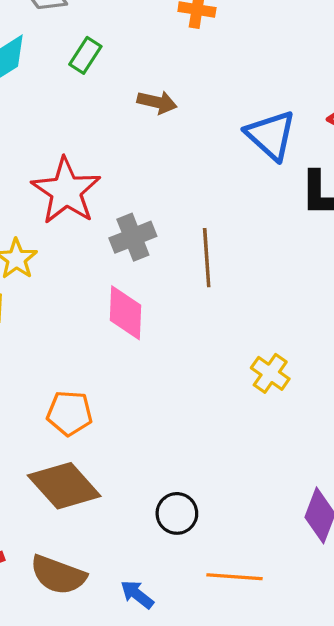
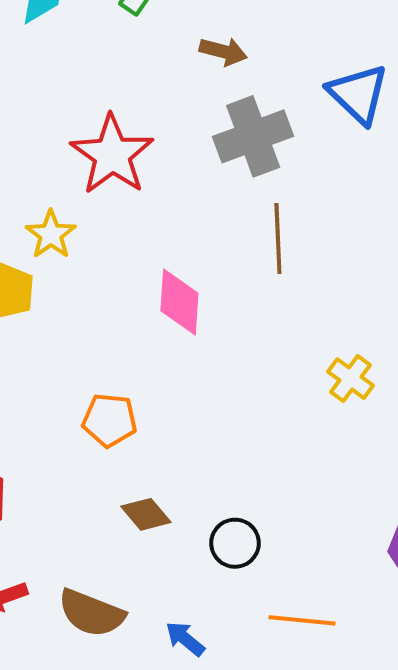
gray cross: (133, 237) -> (253, 136), moved, size x1.4
brown diamond: (64, 486) -> (146, 514), moved, size x0.6

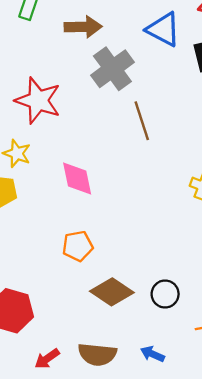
brown arrow: (223, 51) -> (83, 27), size x1.4
pink diamond: (179, 302) -> (77, 178), moved
brown diamond: (146, 514) -> (112, 292), size x1.5

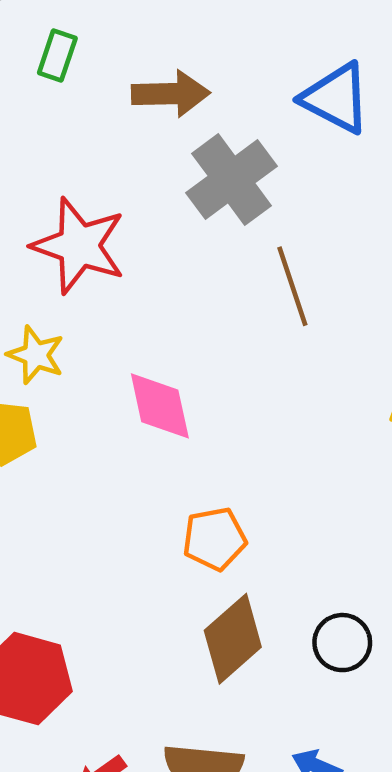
orange pentagon: (78, 246) -> (214, 539), moved
brown diamond: (112, 292) -> (233, 639), turned -75

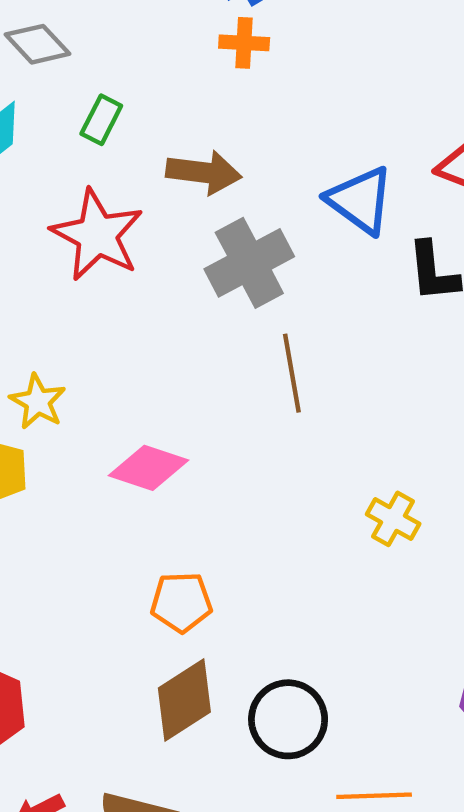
red star: (79, 246) -> (97, 235), moved
pink diamond: (160, 406) -> (149, 468), turned -68
black circle: (342, 643) -> (288, 719), size x1.4

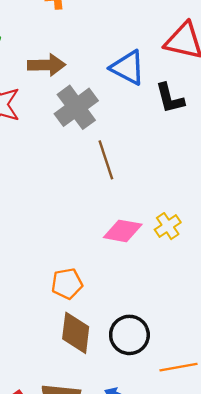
pink diamond: (149, 468) -> (123, 231), moved
yellow cross: (393, 519) -> (168, 226), turned 35
brown diamond: (184, 700) -> (76, 333), turned -42

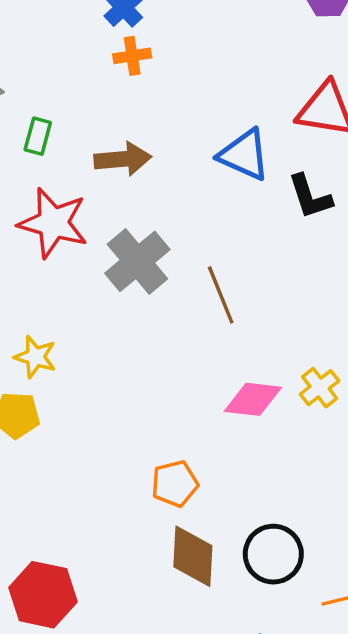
gray cross: (76, 107) -> (137, 261), moved

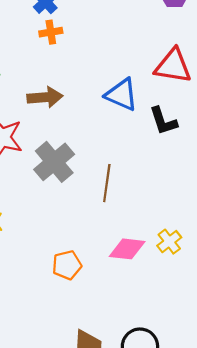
brown line: (221, 295) -> (107, 183), turned 30
orange pentagon: (175, 484) -> (67, 265), moved

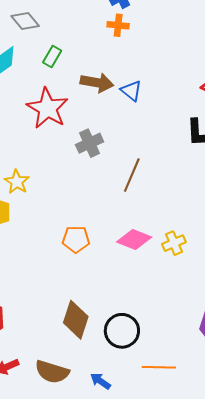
blue triangle: (122, 95) -> (131, 91), moved, size x0.7
gray cross: (54, 162) -> (90, 143), size x0.7

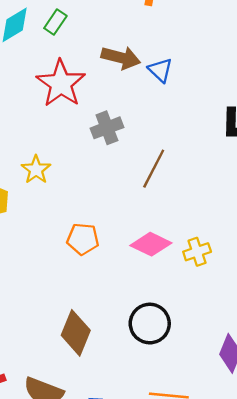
green rectangle: (52, 57) -> (55, 22), moved
yellow star: (17, 182) -> (36, 170), moved
black circle: (122, 331) -> (150, 324), moved

